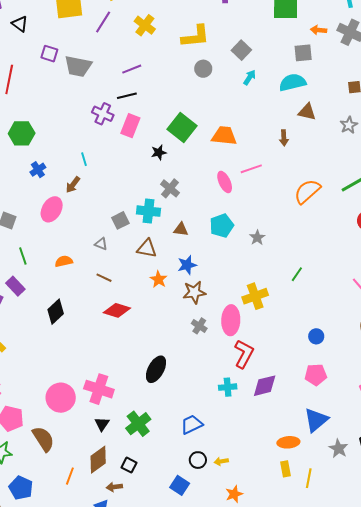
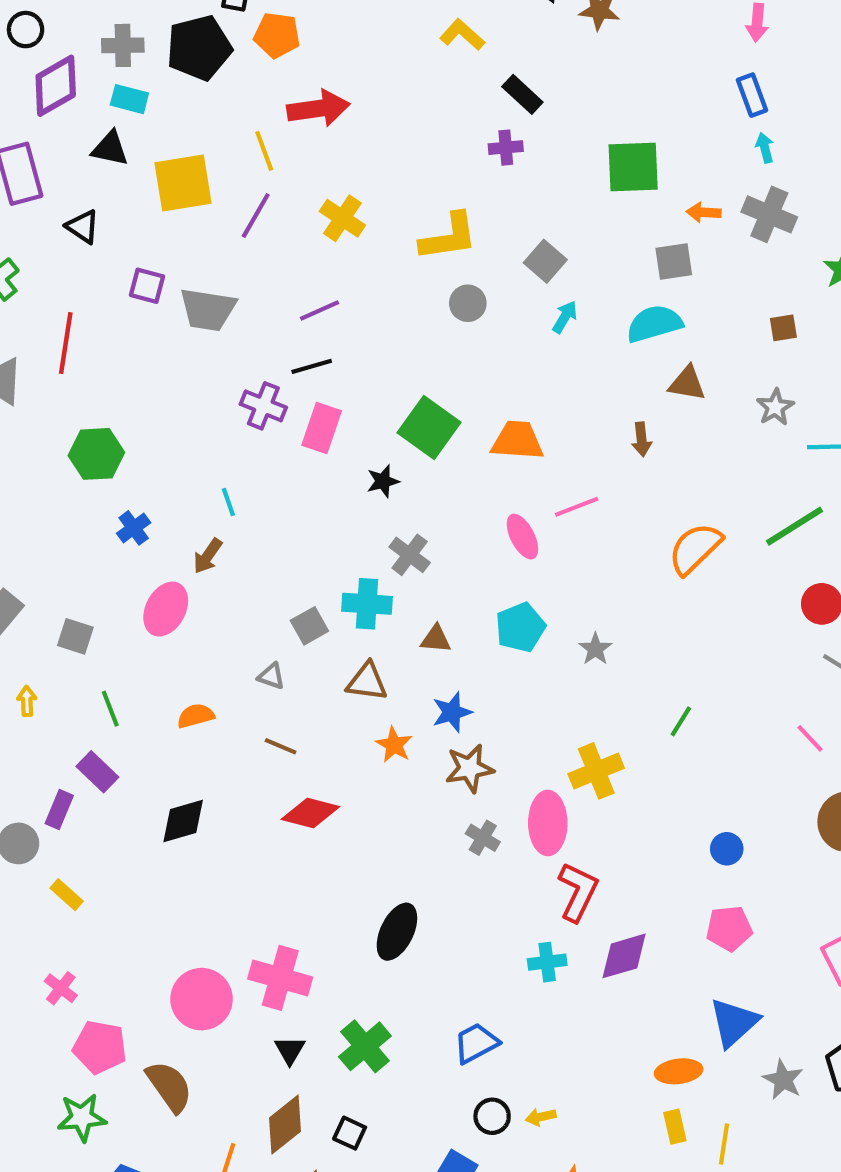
black diamond: (56, 312) -> (183, 821), turned 30

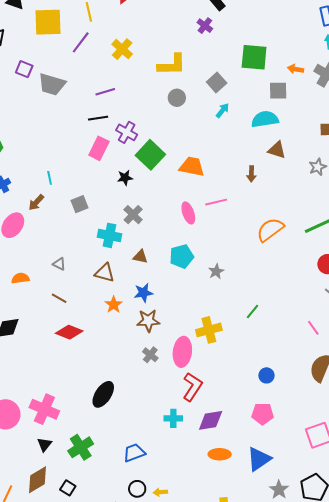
purple cross: (506, 148) -> (205, 26), turned 35
green square: (633, 167) -> (254, 57), moved
purple cross: (263, 406) -> (127, 132), moved
gray square: (309, 626) -> (79, 204), moved
orange ellipse: (679, 1071) -> (220, 454), moved

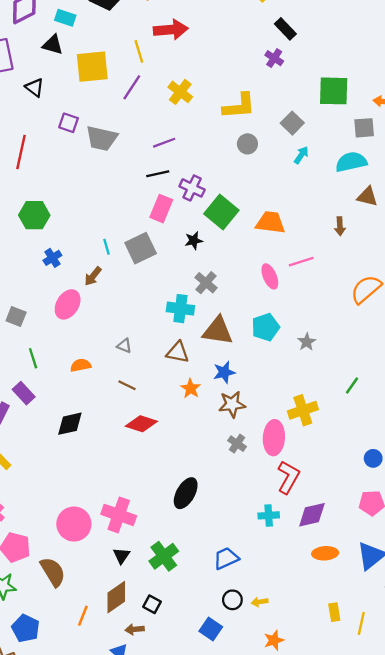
gray square: (79, 204) -> (141, 248), moved, size x1.5
brown triangle: (140, 257) -> (218, 331), size x1.8

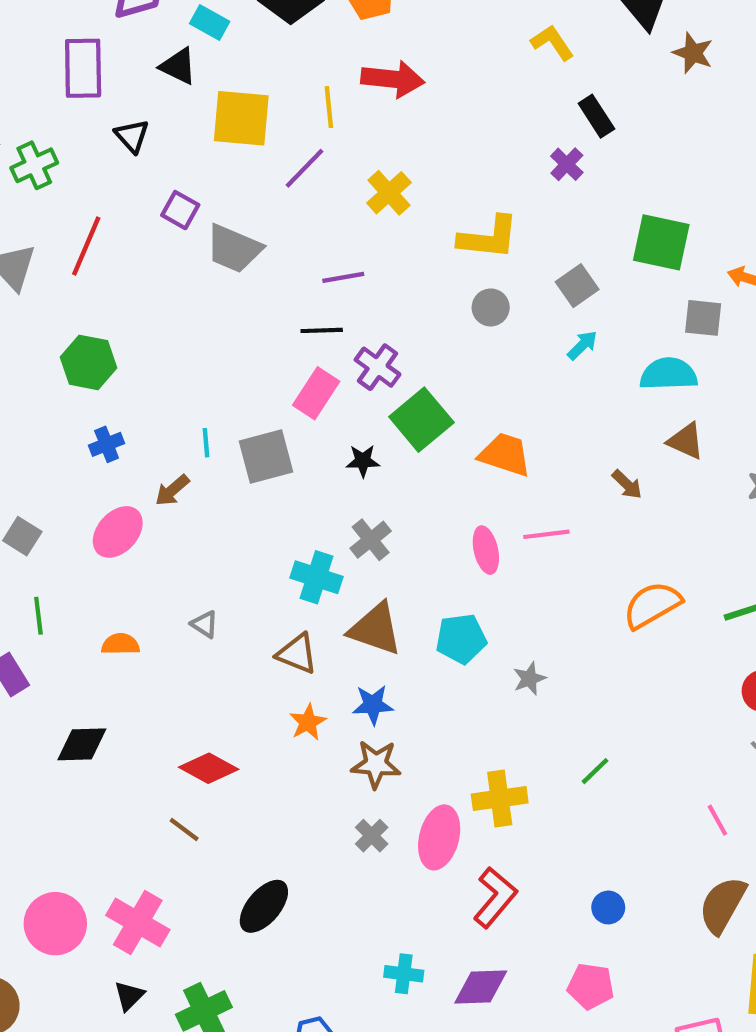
brown arrow: (340, 226) -> (627, 484), turned -54
brown line: (127, 385) -> (184, 829), moved
red L-shape: (288, 477) -> (495, 897), moved

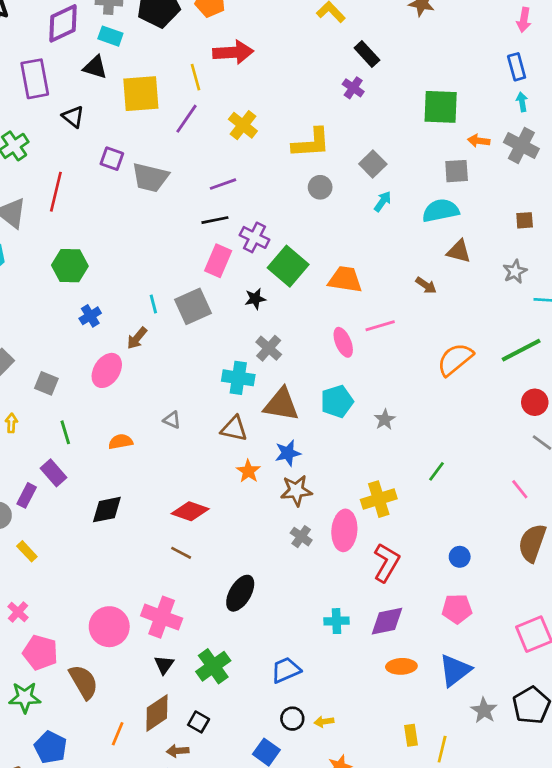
green square: (661, 242) -> (441, 107), moved

